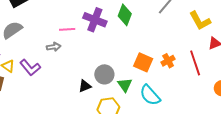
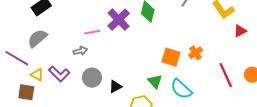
purple cross: (95, 20) -> (119, 20), turned 30
red line: (195, 63) -> (226, 75), moved
gray circle: (104, 74) -> (92, 78), moved

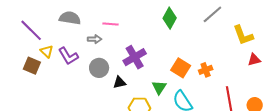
purple cross: (119, 20) -> (135, 57), moved
gray semicircle: (37, 38) -> (70, 18), moved, turned 35

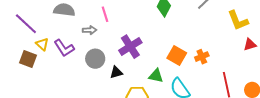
pink line: (110, 24) -> (105, 14), turned 70
green triangle: (159, 87) -> (156, 76), turned -49

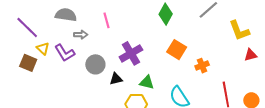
gray arrow: (90, 30) -> (81, 35), moved
orange square: (177, 55) -> (177, 50), moved
green triangle: (156, 76) -> (147, 82), moved

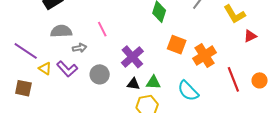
brown square: (28, 63) -> (23, 88), moved
orange cross: (202, 66) -> (204, 56), size x1.6
black triangle: (116, 79) -> (133, 84), moved, turned 32

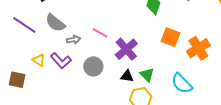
pink line: (102, 29) -> (100, 33), moved, turned -35
gray semicircle: (61, 31) -> (55, 23), turned -140
purple line: (26, 51) -> (24, 25), moved
green triangle: (153, 82) -> (147, 75), turned 42

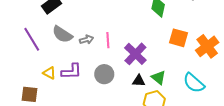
purple line: (24, 25) -> (32, 39), turned 30
pink line: (100, 33) -> (108, 40), turned 63
gray arrow: (73, 40) -> (86, 40), moved
purple L-shape: (61, 61) -> (71, 71), turned -45

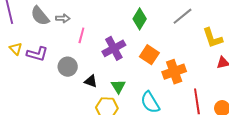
gray arrow: (86, 40) -> (63, 18), moved
purple cross: (135, 54) -> (114, 48), moved
black triangle: (139, 81) -> (91, 81), moved

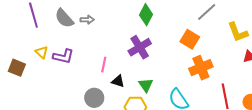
green diamond: (140, 19) -> (146, 15), moved
pink line: (81, 35) -> (104, 65), moved
orange square: (149, 55) -> (190, 39), moved
gray circle: (68, 67) -> (94, 98), moved

